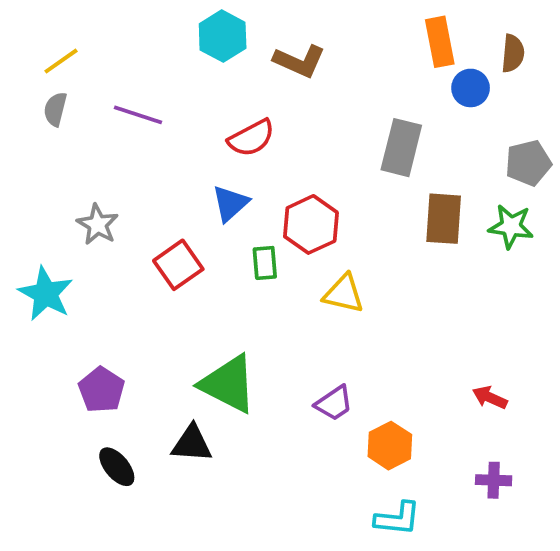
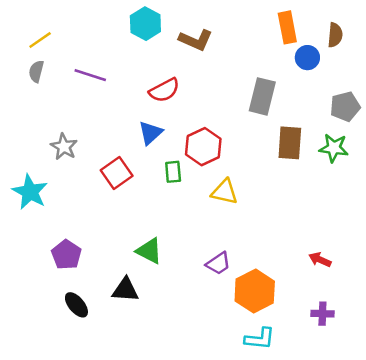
green triangle: (228, 384) -> (149, 251), size x0.7
orange hexagon: (390, 446) -> (255, 291), size x1.4

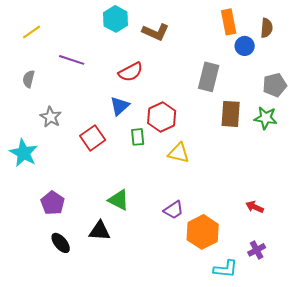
gray semicircle: (36, 71) -> (29, 79), moved
purple cross: (322, 314) -> (257, 250), turned -30
cyan L-shape: (260, 339) -> (226, 269), moved

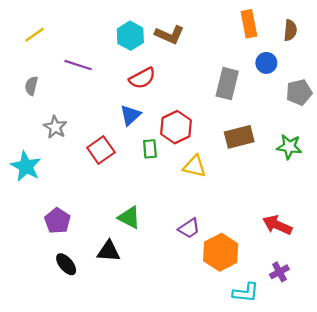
cyan hexagon: (116, 19) -> (130, 36), moved
blue circle: (245, 46) -> (266, 63), moved
brown rectangle: (231, 114) -> (239, 137), moved, turned 72
green star: (266, 118) -> (289, 147), moved
red arrow: (255, 207) -> (277, 225), size x1.5

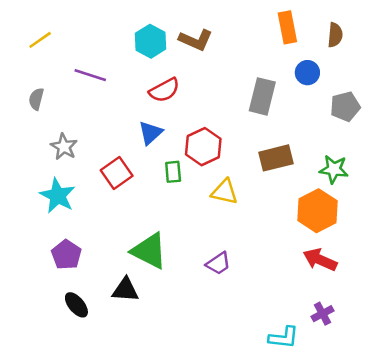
cyan star: (26, 166) -> (58, 196), moved
green triangle: (129, 217) -> (149, 251), size x1.4
orange hexagon: (221, 252) -> (317, 211), moved

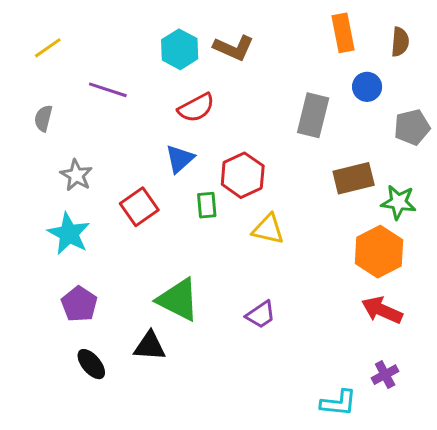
brown rectangle: (276, 158) -> (354, 178), moved

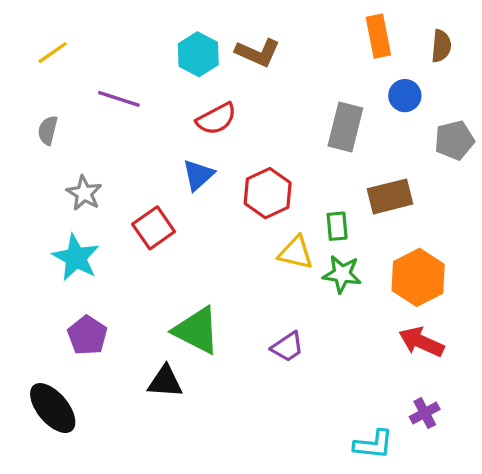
green star: (398, 202) -> (342, 274), moved
green rectangle: (207, 205) -> (337, 226), moved
black ellipse: (91, 364) -> (53, 408), moved, size x1.5

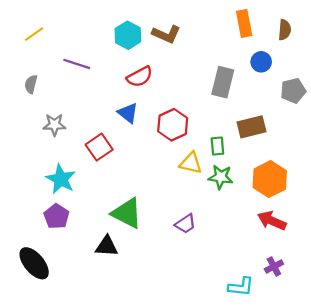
blue triangle: (198, 175) -> (128, 113), turned -40
gray star: (84, 193) -> (54, 125), turned -30
cyan star: (76, 258) -> (61, 179), moved

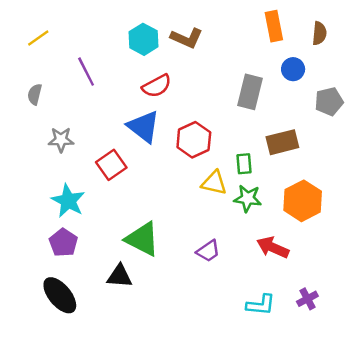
purple line: (77, 64) -> (86, 72), turned 45
blue triangle: (128, 113) -> (144, 127), size x1.4
red arrow: (272, 221) -> (273, 247), moved
black ellipse: (34, 263) -> (60, 295), moved
cyan L-shape: (241, 287) -> (261, 305), moved

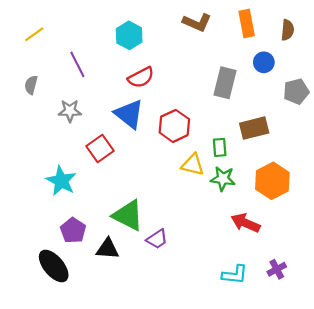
brown L-shape: (187, 38) -> (197, 22), moved
gray star: (61, 140) -> (70, 111), moved
purple pentagon: (63, 243) -> (73, 230), moved
purple trapezoid: (208, 251) -> (157, 239), moved

